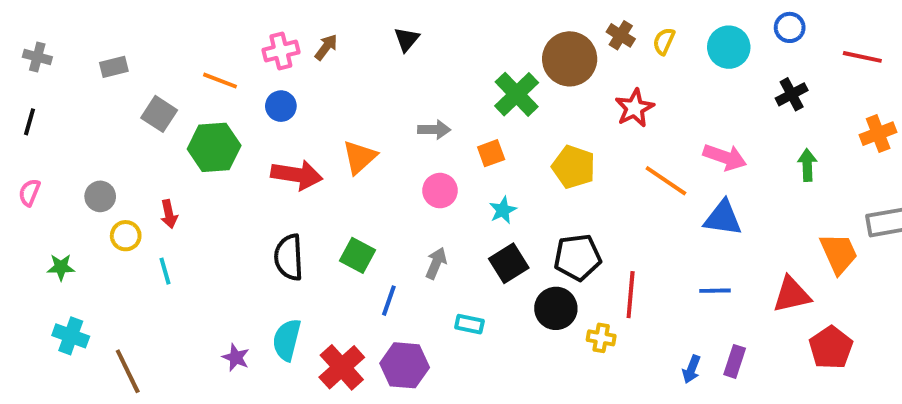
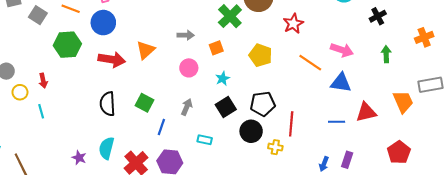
blue circle: (281, 106) -> (103, 23), size x1.5
gray square: (159, 114) -> (38, 15), moved
red triangle: (792, 295) -> (366, 112), moved

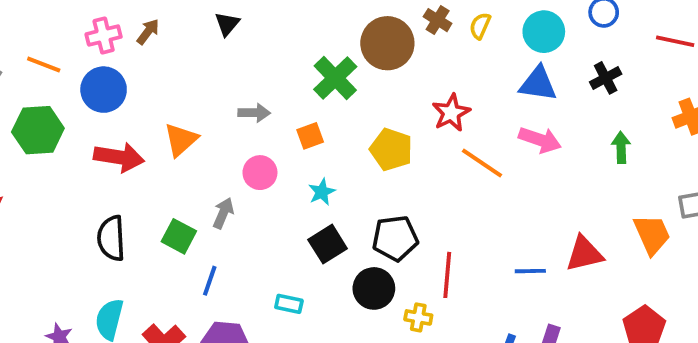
red star: (293, 24) -> (451, 113), moved
blue triangle: (341, 83) -> (538, 84), moved
gray arrow: (187, 107) -> (223, 213), moved

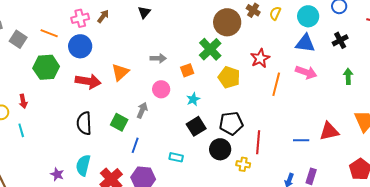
green cross: (335, 78) -> (210, 49), moved
orange line: (482, 163) -> (276, 84), turned 70

